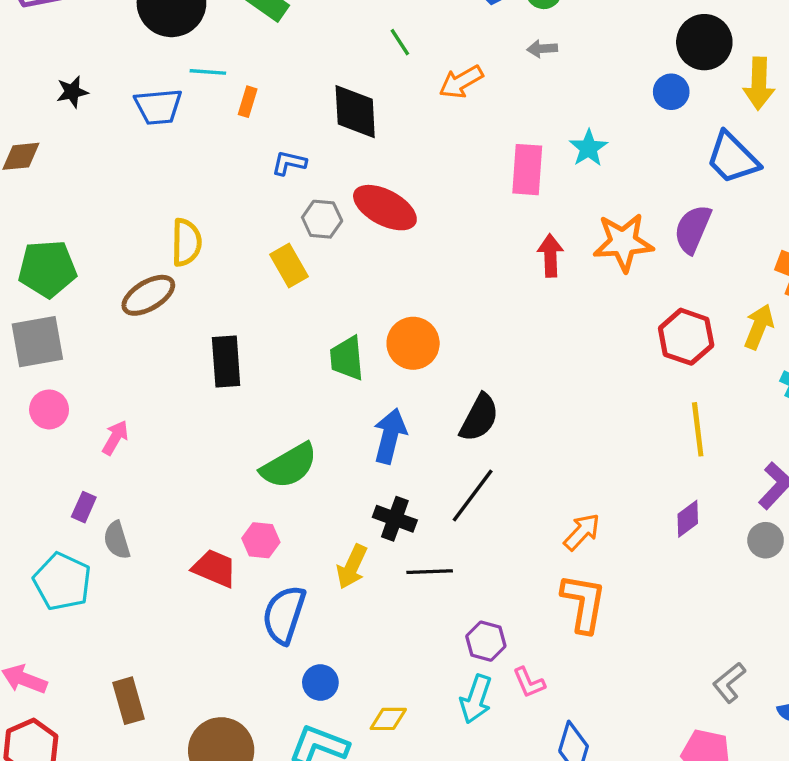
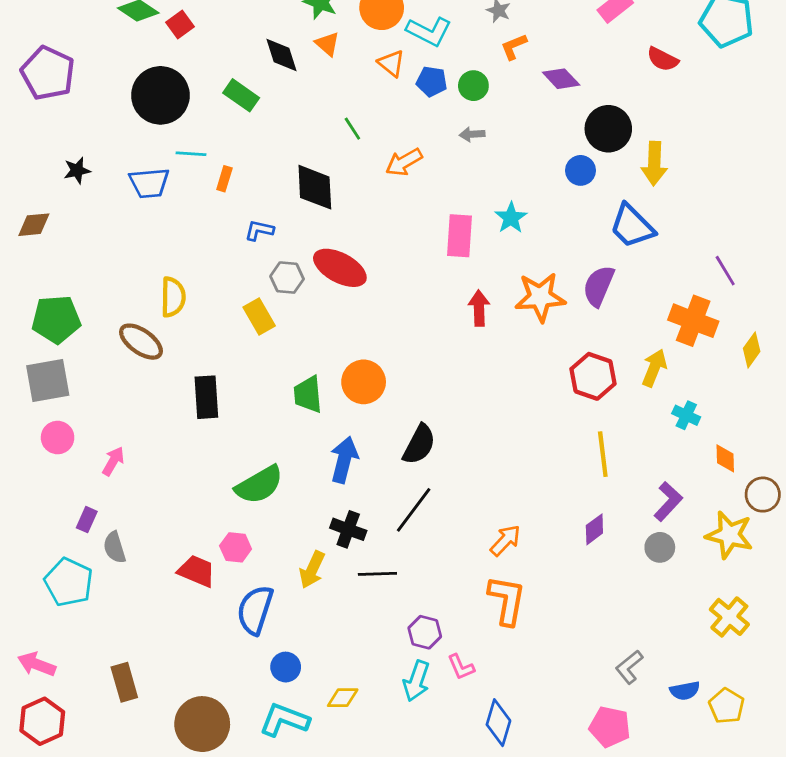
brown ellipse: (148, 295) -> (141, 342), turned 66

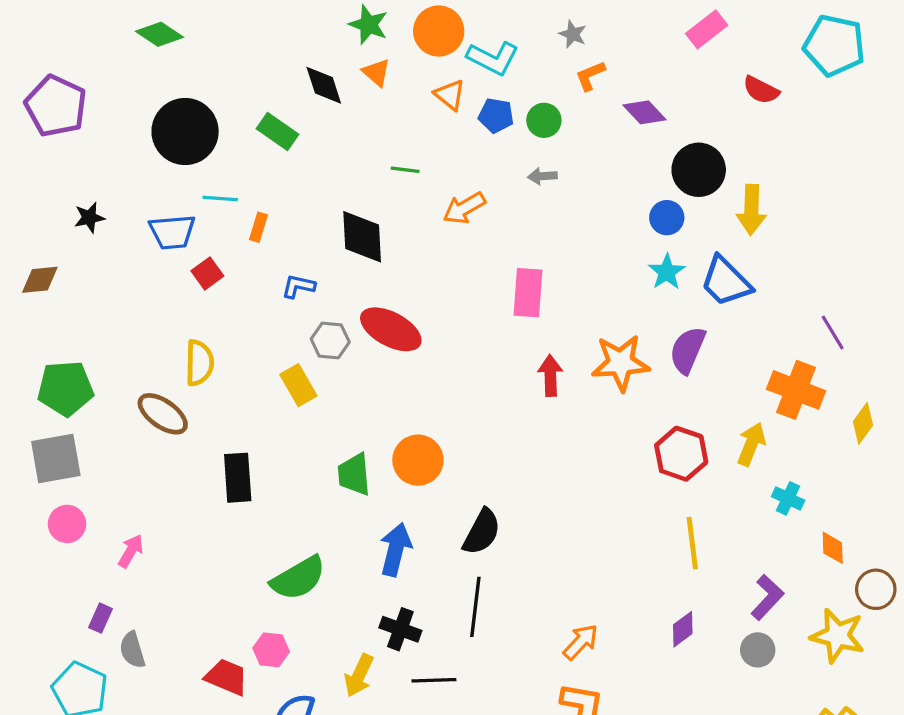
red square: (180, 24) -> (207, 273), moved
green line: (352, 129) -> (405, 170), turned -50
cyan star: (511, 218) -> (667, 272), moved
black line: (414, 510) -> (475, 607), turned -30

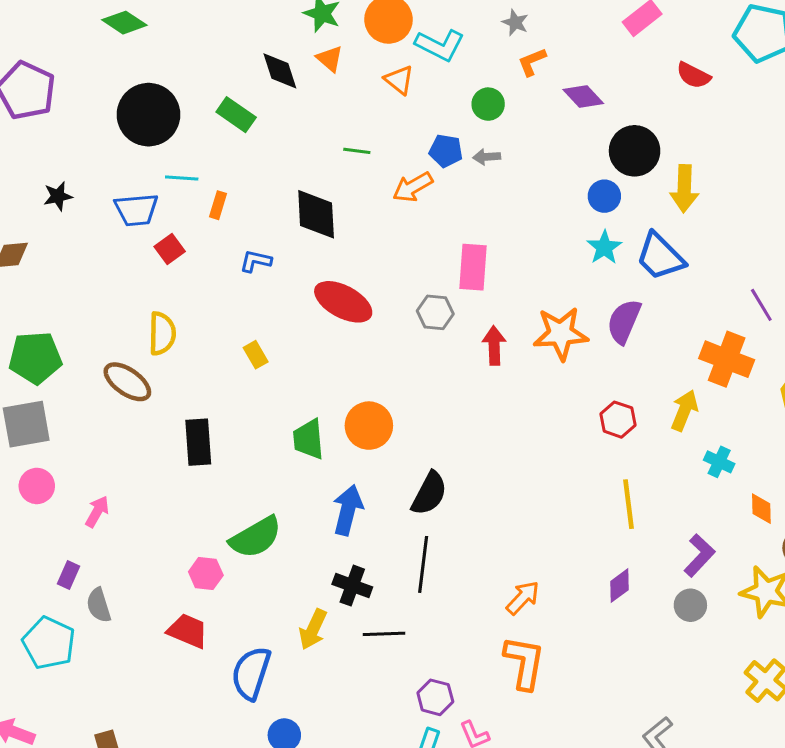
blue pentagon: (496, 116) -> (446, 151), moved
gray hexagon: (330, 340) -> (435, 312), moved
yellow rectangle: (298, 385) -> (256, 355), size x0.7
red hexagon: (681, 454) -> (618, 420), size x0.7
pink hexagon: (271, 650) -> (206, 574), moved

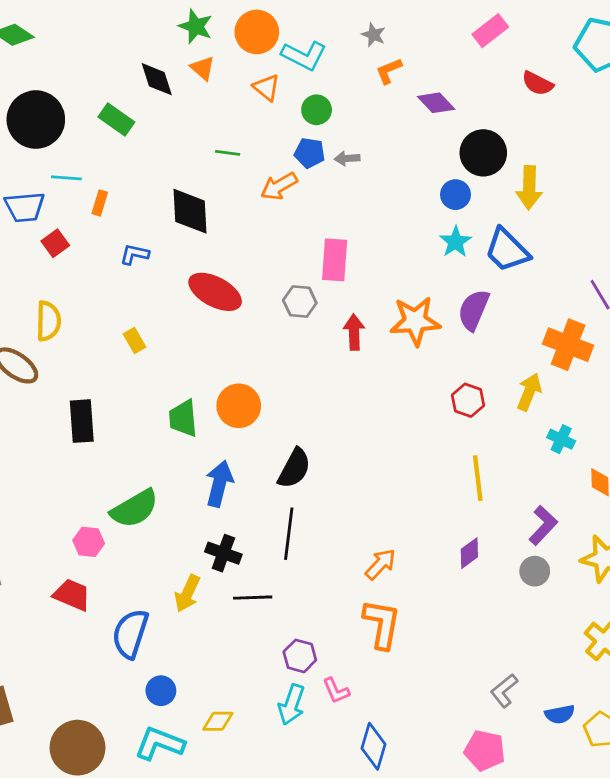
green circle: (488, 104) -> (317, 110), moved

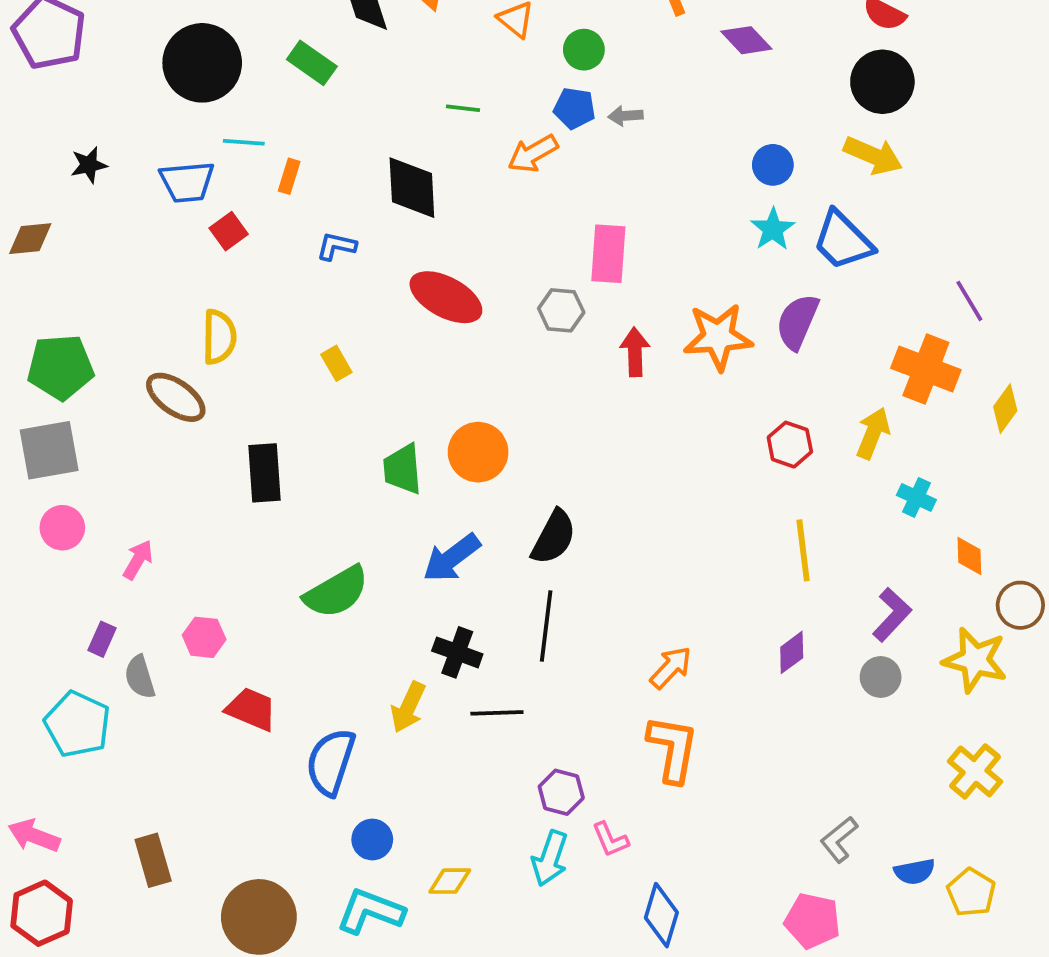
black circle: (483, 153) -> (882, 82), moved
yellow arrow: (529, 188) -> (873, 155), turned -69
blue arrow: (219, 484) -> (452, 558), turned -141
pink hexagon: (89, 542) -> (204, 637), moved

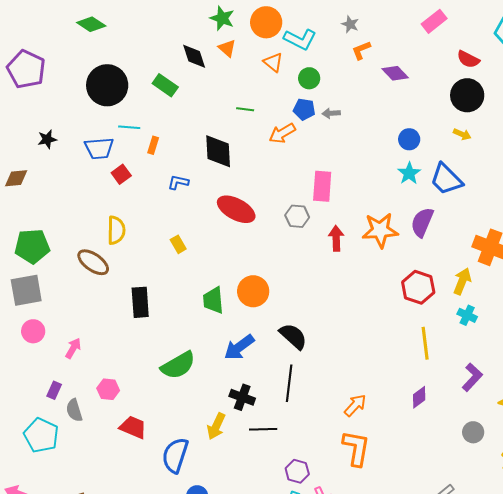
yellow arrow: (873, 155) -> (462, 134), size x0.6
red hexagon: (790, 445) -> (418, 287), size x1.4
cyan cross: (916, 497) -> (467, 315), moved
black semicircle: (554, 537) -> (293, 336), turned -76
gray circle: (881, 677) -> (473, 432), moved

